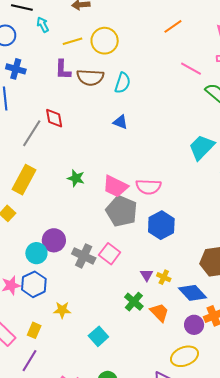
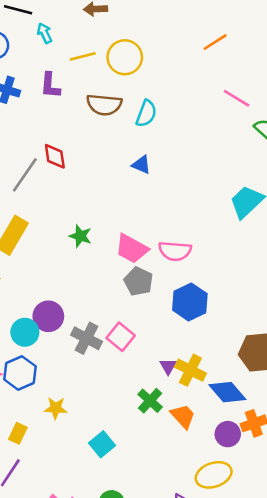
purple L-shape: (63, 70) -> (50, 85), moved
gray pentagon: (122, 211) -> (139, 281), size x0.7
yellow cross: (164, 277) -> (190, 370), size x1.6

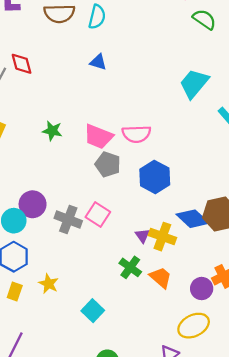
blue diamond: (227, 392) -> (193, 219), moved
yellow star: (56, 408) -> (49, 284), turned 30
yellow rectangle: (18, 433) -> (15, 292), moved

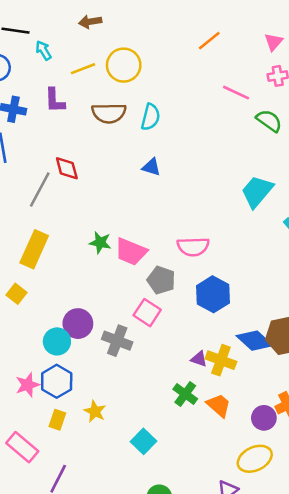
pink trapezoid: (98, 137) -> (131, 252), moved
pink square: (98, 215) -> (147, 313), moved
purple triangle: (142, 236) -> (199, 359), turned -35

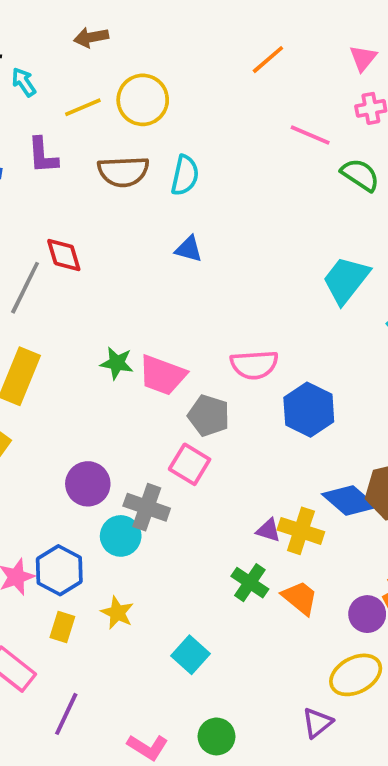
blue hexagon: (213, 294) -> (309, 410), moved
cyan circle: (57, 341) -> (121, 536), moved

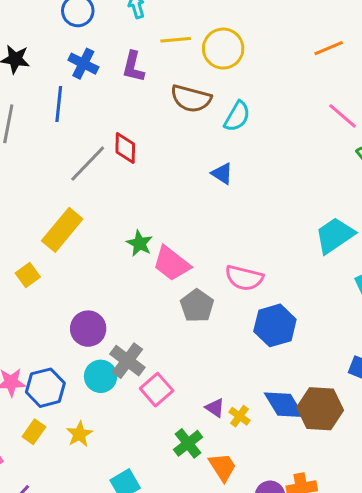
pink square: (190, 464) -> (157, 390), moved
yellow cross: (301, 531) -> (240, 416), size x0.6

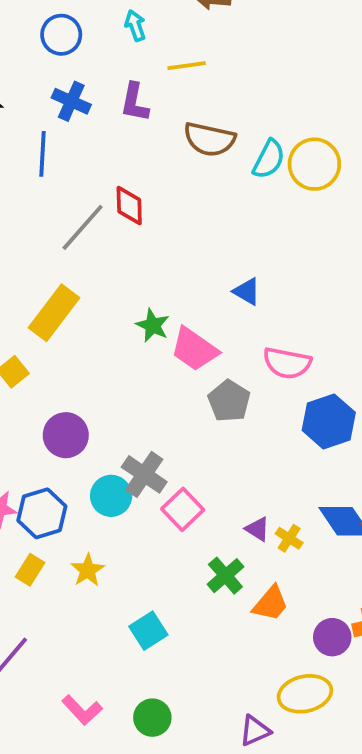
yellow circle: (223, 49) -> (314, 164), moved
blue triangle: (222, 174) -> (247, 291), moved
purple circle: (88, 329) -> (66, 435), moved
orange trapezoid: (223, 467) -> (271, 604), turned 76

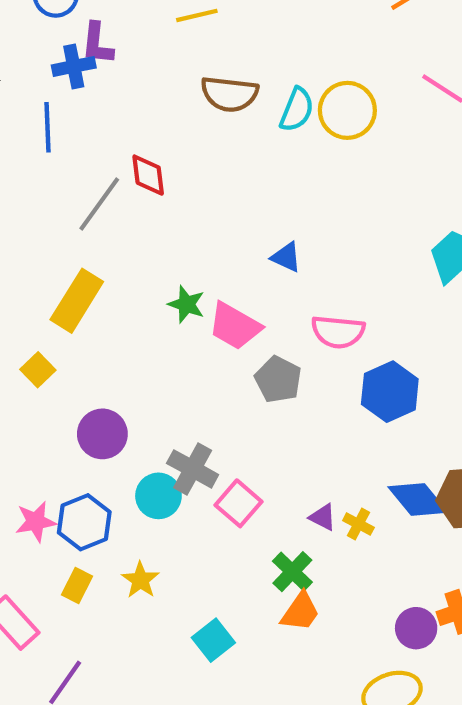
blue cross: (71, 101) -> (74, 66), turned -30
purple L-shape: (135, 102) -> (97, 44), moved
orange trapezoid: (271, 604) -> (300, 612), moved

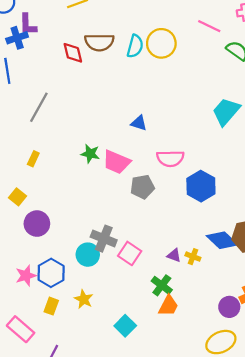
red diamond: (148, 175) -> (73, 53), moved
yellow rectangle: (77, 301) -> (33, 159), size x0.5
gray pentagon: (278, 379) -> (142, 187), turned -30
purple circle: (102, 434) -> (37, 224), moved

